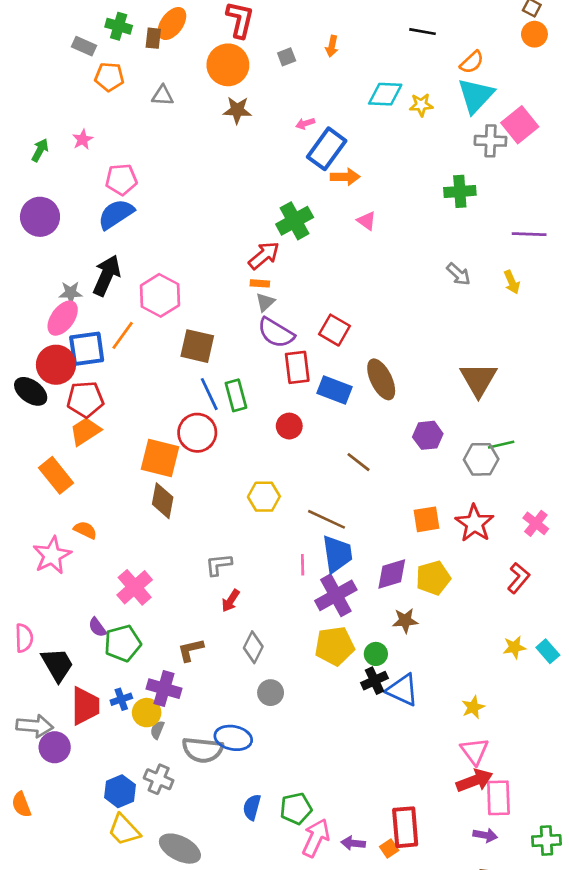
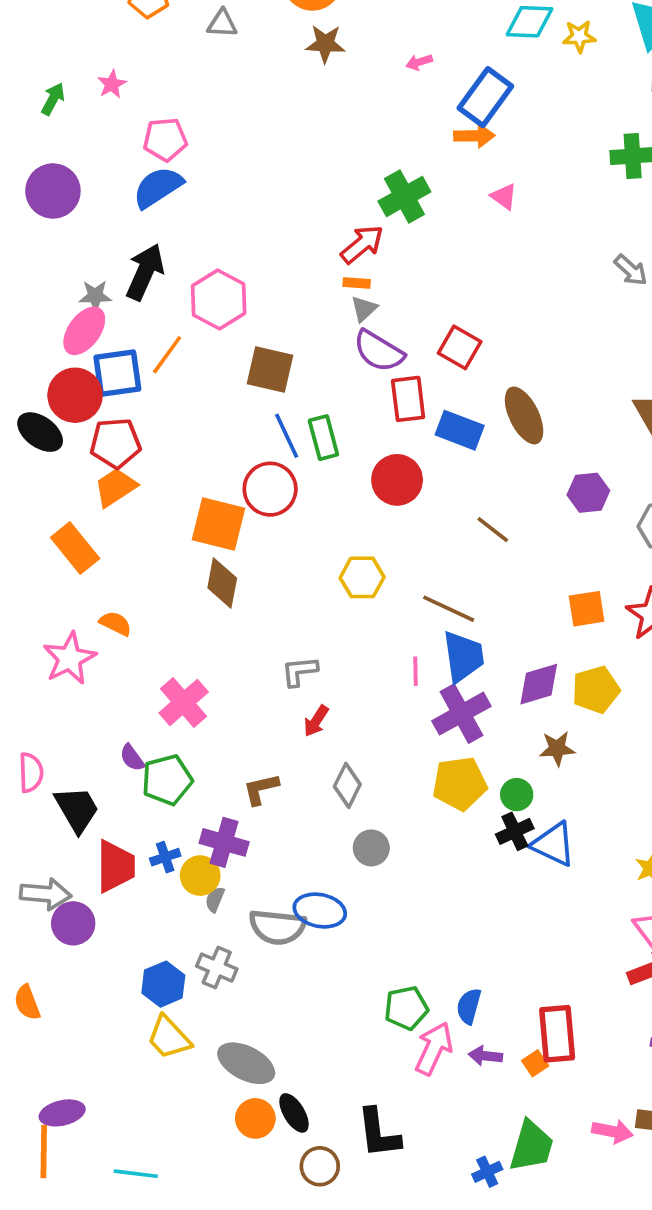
blue rectangle: (327, 149) -> (485, 97), moved
red circle: (289, 426) -> (397, 480), size x1.4
blue semicircle: (252, 807) -> (469, 1006), moved

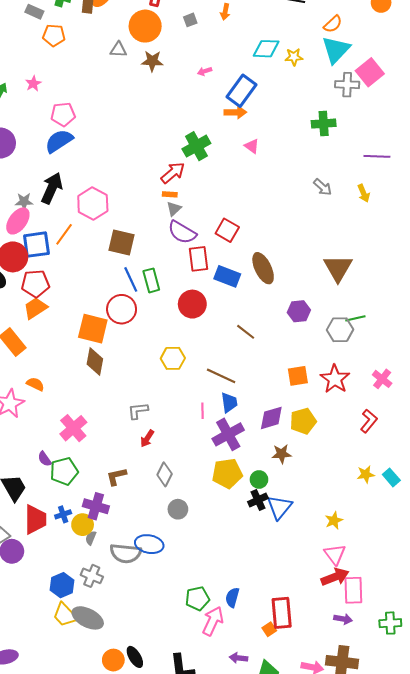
gray triangle: (222, 24) -> (118, 50), moved
blue trapezoid: (463, 657) -> (229, 403), size x0.7
blue triangle: (553, 844) -> (279, 507), turned 44
purple arrow: (485, 1056) -> (238, 658), moved
gray ellipse: (246, 1063) -> (88, 618), moved

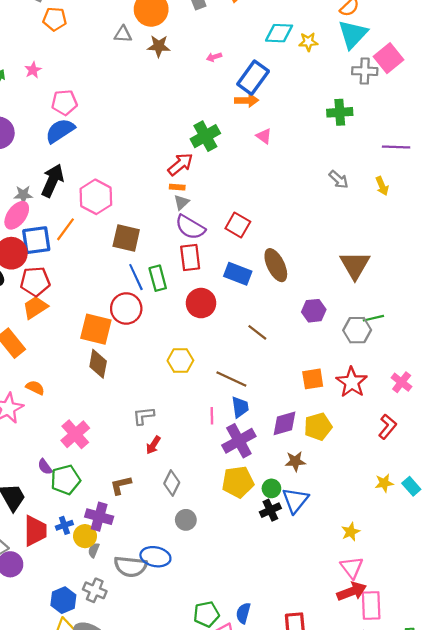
red rectangle: (198, 259) -> (190, 258), moved
blue triangle: (279, 507) -> (295, 500), moved

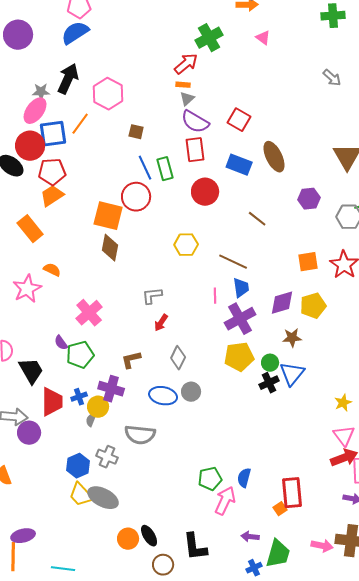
brown square: (126, 238) -> (136, 132), size x0.6
gray semicircle: (94, 550) -> (91, 420), moved
blue ellipse: (155, 557) -> (163, 396), moved

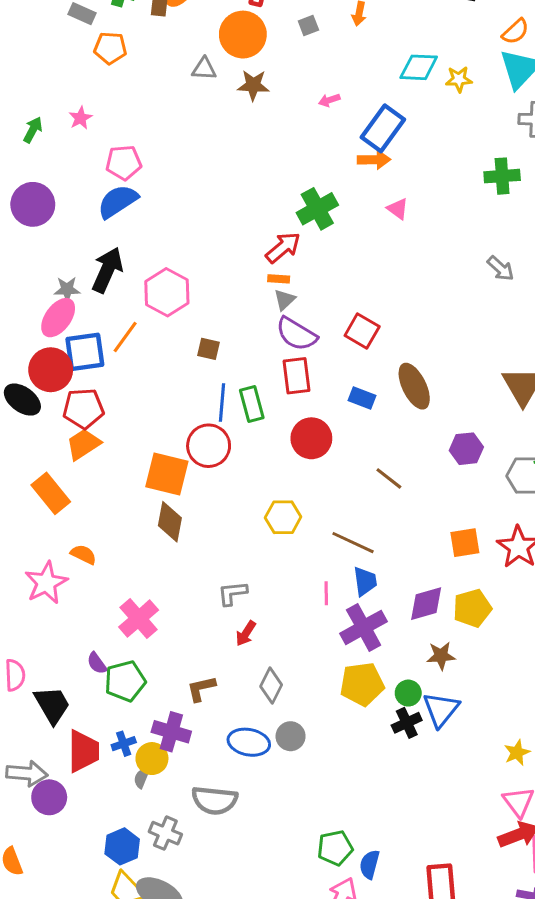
blue rectangle: (239, 165) -> (362, 398), size x0.7
blue line: (145, 168) -> (222, 403), turned 30
green pentagon: (210, 479) -> (335, 848), moved

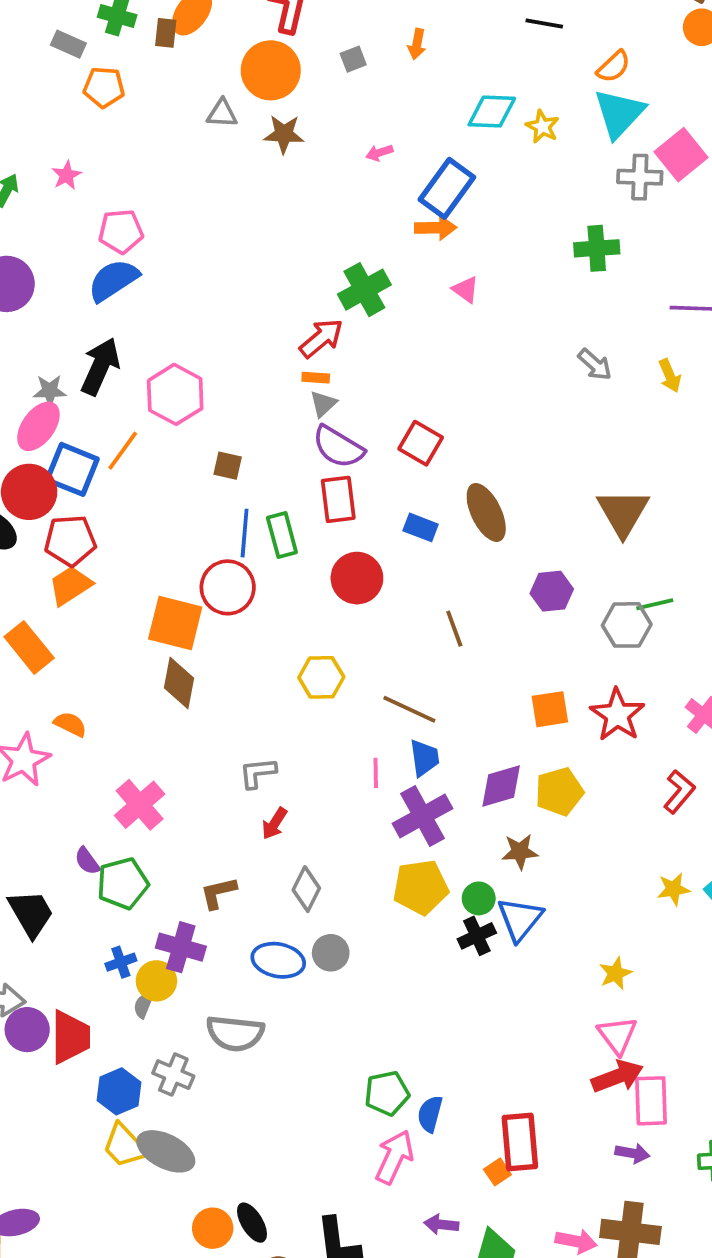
yellow star: (459, 79) -> (542, 127), turned 30
blue square: (85, 352) -> (72, 469), turned 30
brown line: (389, 478) -> (454, 629), turned 32
red trapezoid: (83, 751) -> (70, 1037), moved

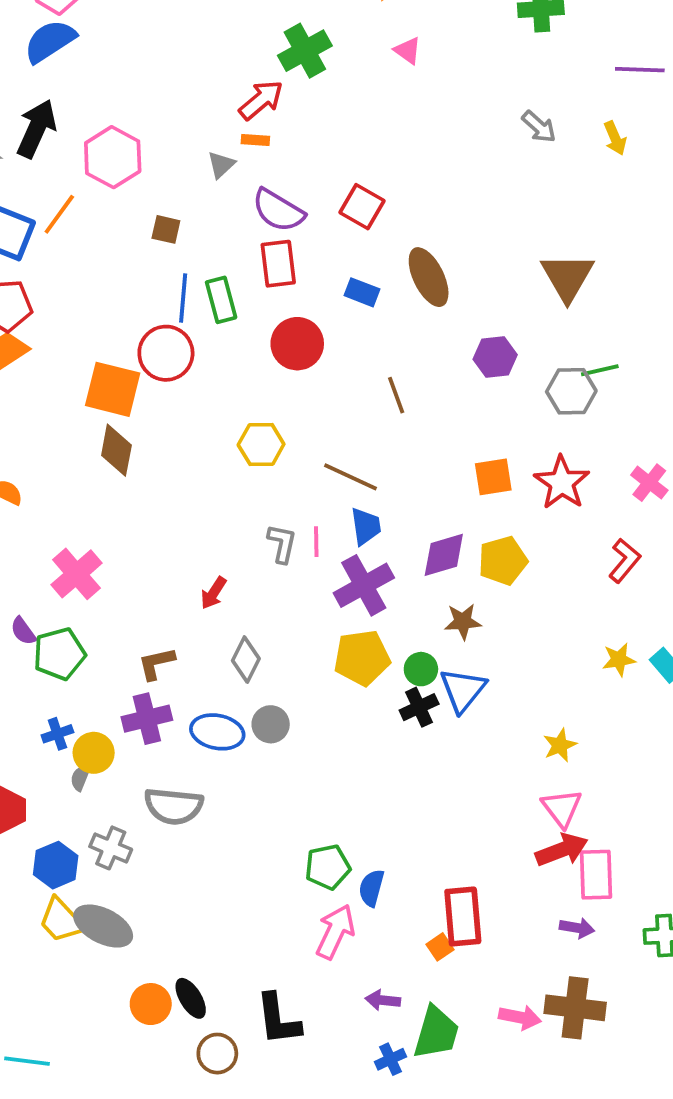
gray triangle: (323, 404) -> (221, 165), moved
gray L-shape: (258, 773) -> (282, 543), moved, turned 108
purple cross: (181, 947) -> (147, 719), moved, turned -30

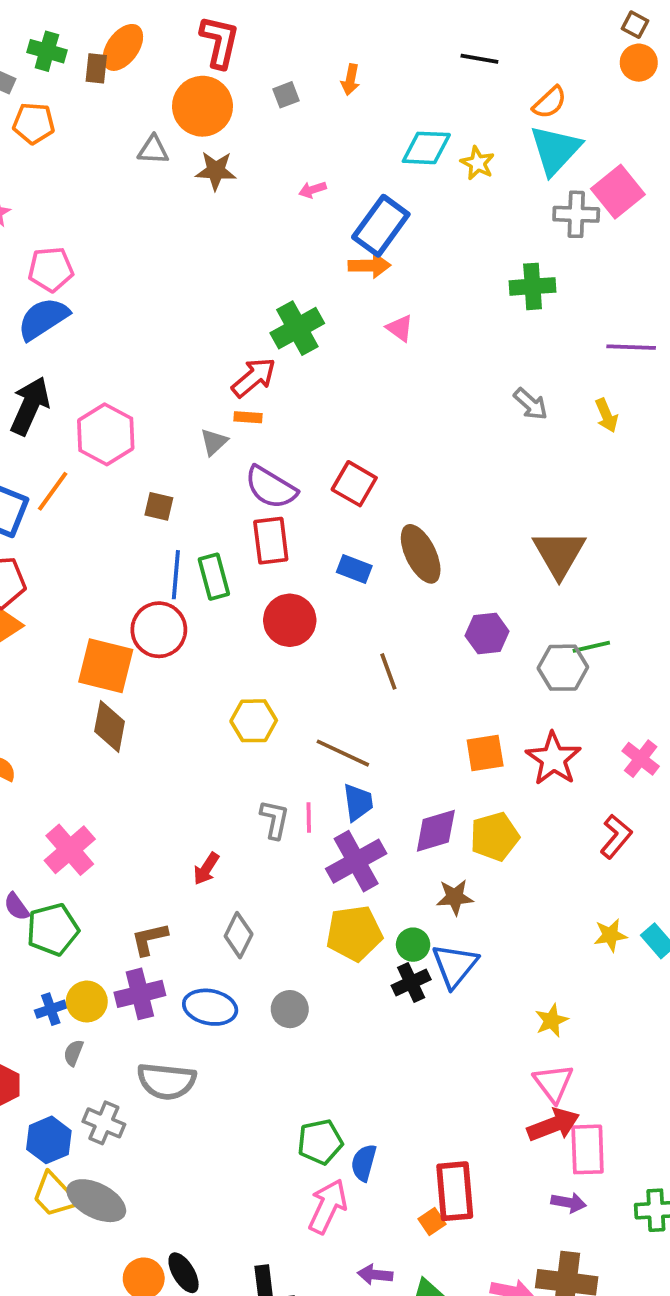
gray circle: (271, 724) -> (290, 1009), moved
yellow circle: (94, 753) -> (87, 1002), moved

